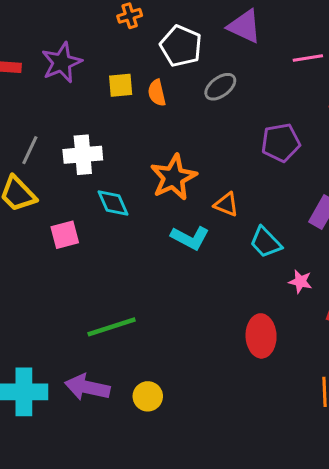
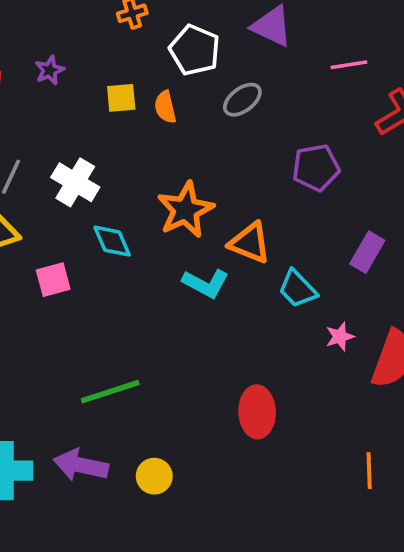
purple star: (62, 63) -> (50, 70), size x0.6
white cross: (83, 155) -> (75, 182), turned 36
orange triangle: (226, 205) -> (250, 243), size x1.4
pink star: (300, 282) -> (340, 337), turned -30
red ellipse: (261, 336) -> (257, 412), moved

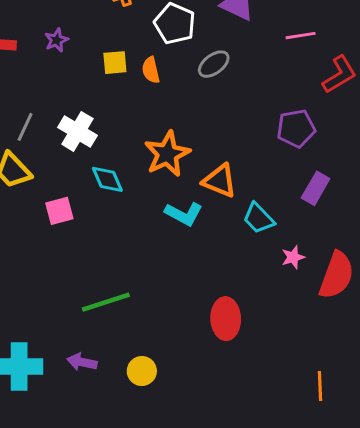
purple pentagon: (316, 168) -> (296, 128), moved
purple arrow: (81, 465) -> (82, 362), size x0.7
orange line: (369, 471) -> (320, 386), moved

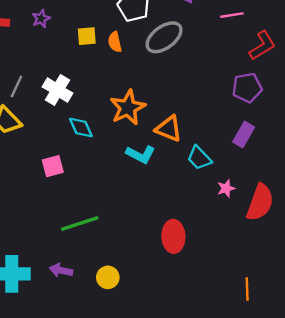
gray ellipse: (214, 64) -> (164, 37), size x1.5
purple pentagon: (296, 128) -> (247, 88), moved
pink square: (59, 211) -> (53, 166), moved

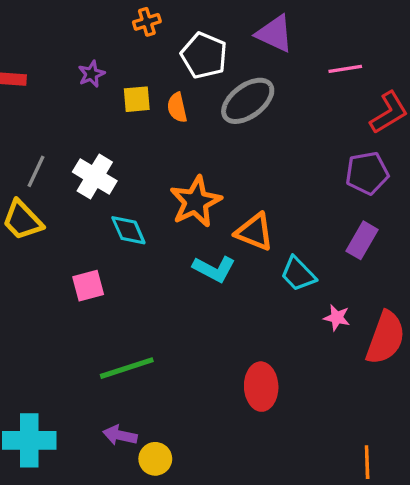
purple star: (41, 19) -> (91, 74), moved
pink star: (226, 188) -> (337, 318), turned 30
purple arrow: (61, 270) -> (120, 435), moved
yellow circle: (108, 277) -> (155, 459), moved

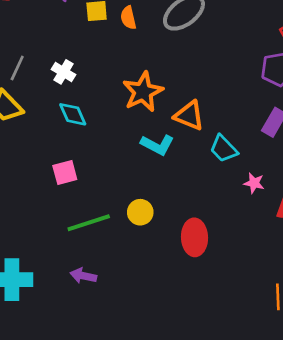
white cross: (95, 176) -> (63, 72), size x0.7
cyan diamond: (128, 230) -> (73, 114), moved
pink square: (88, 286) -> (65, 173), moved
yellow circle: (155, 459) -> (140, 212), moved

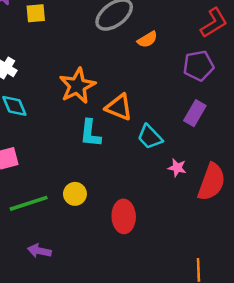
orange semicircle: (128, 18) -> (147, 39), moved, turned -108
cyan L-shape: (157, 145) -> (90, 133), turned 68
purple arrow: (83, 276) -> (39, 251), moved

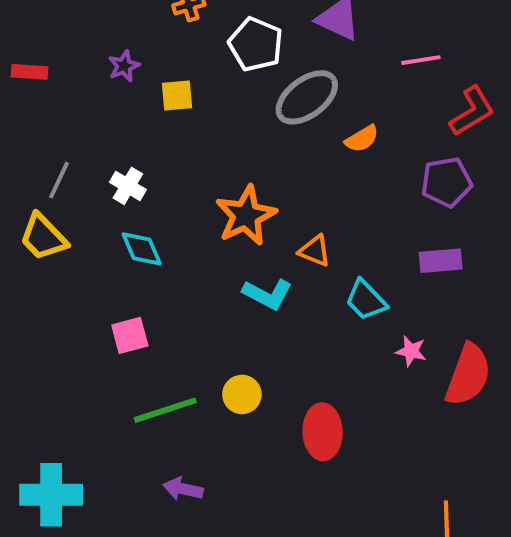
orange triangle: (119, 107) -> (315, 251), size x0.7
purple rectangle: (195, 113) -> (441, 261), turned 55
cyan L-shape: (90, 133) -> (267, 294), turned -68

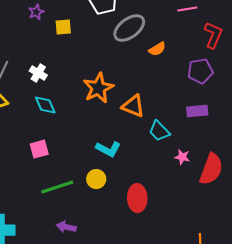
red L-shape: (472, 111) -> (213, 35), turned -36
orange triangle: (315, 251) -> (133, 106), size x1.4
cyan L-shape: (267, 294) -> (108, 149), moved

